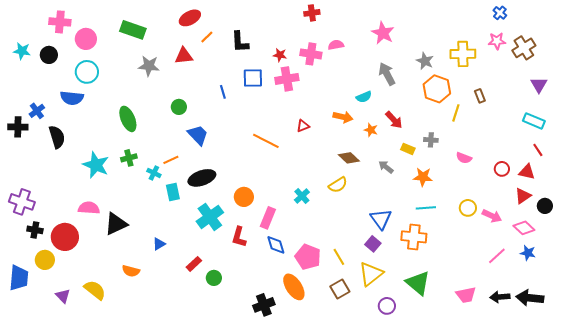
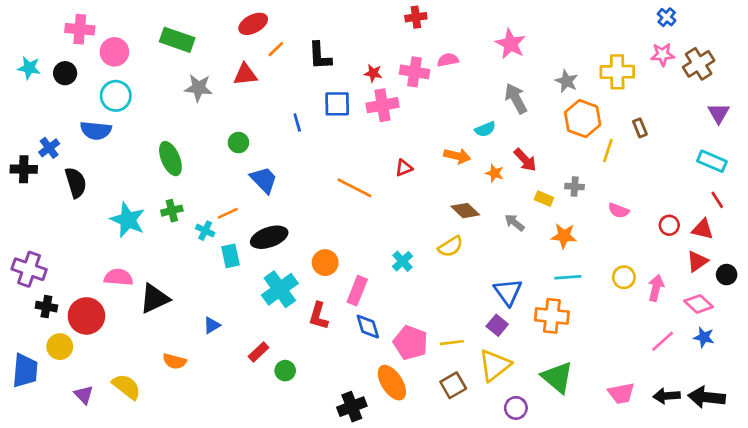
pink arrow: (492, 216) -> (656, 288), turned -102
yellow line: (339, 257) -> (452, 343), turned -66

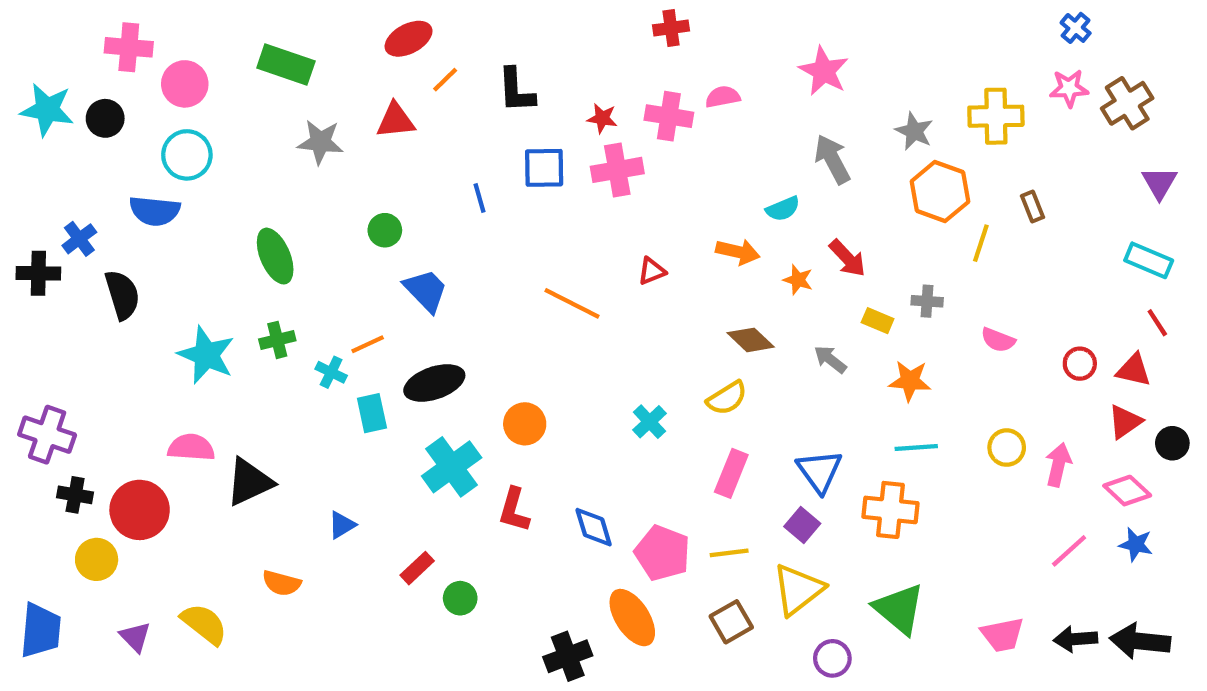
cyan star: (29, 68) -> (47, 110), size x1.4
pink rectangle: (357, 291) -> (731, 473), moved
blue trapezoid: (25, 371) -> (41, 630), moved

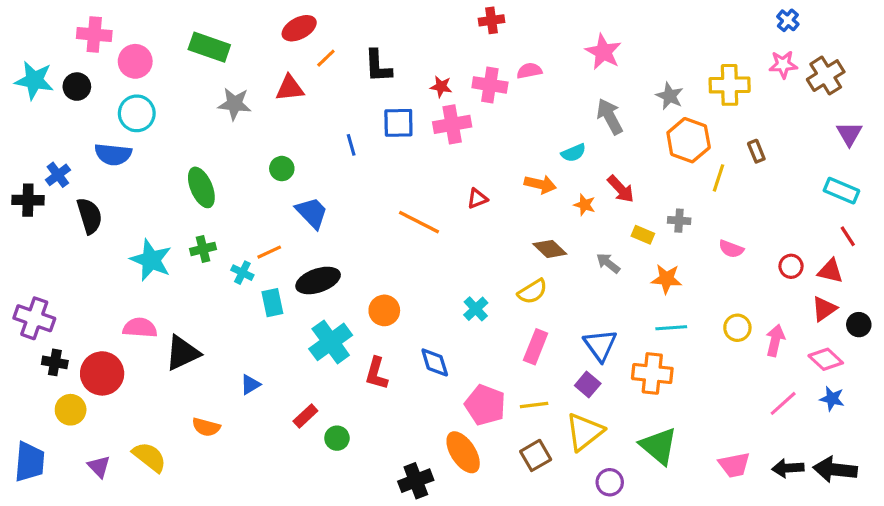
blue diamond: (594, 527) -> (435, 362), moved

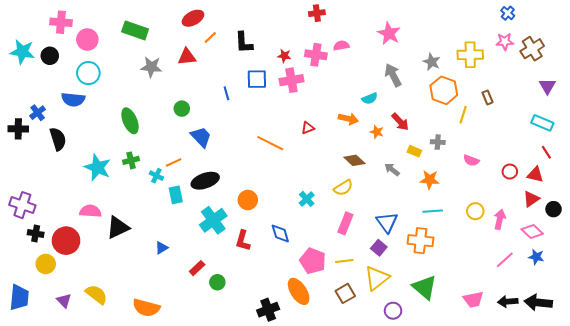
orange semicircle: (206, 427) -> (146, 308), moved, size x1.5

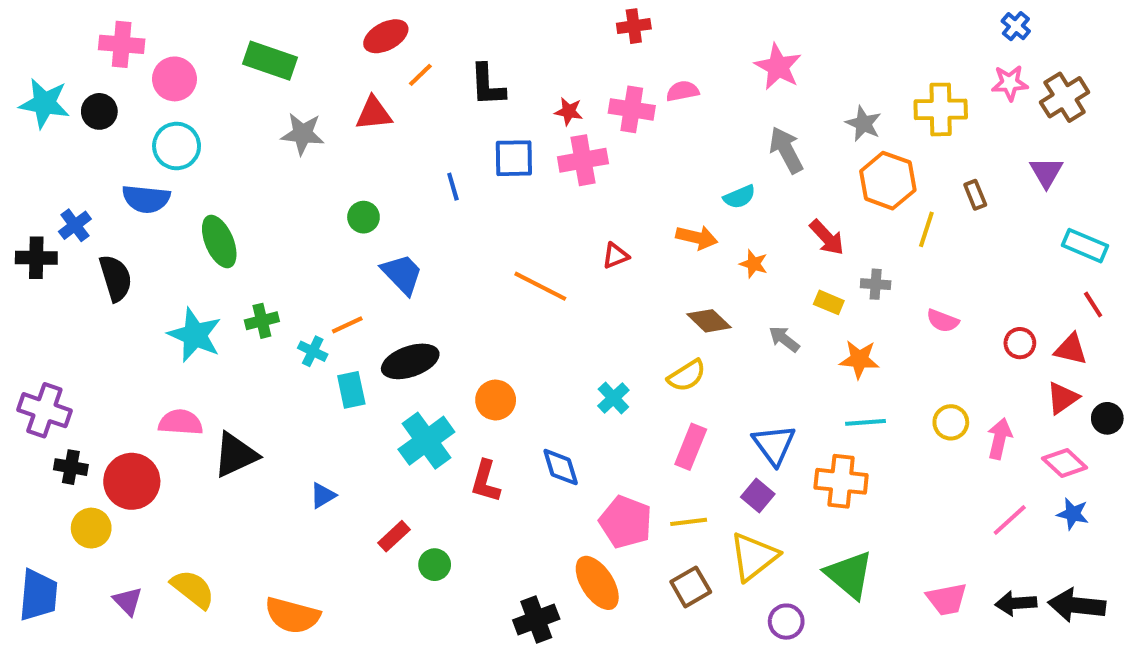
purple triangle: (547, 86) -> (1046, 172), moved
green ellipse: (130, 121) -> (219, 242), moved
red arrow: (400, 122) -> (827, 237), moved

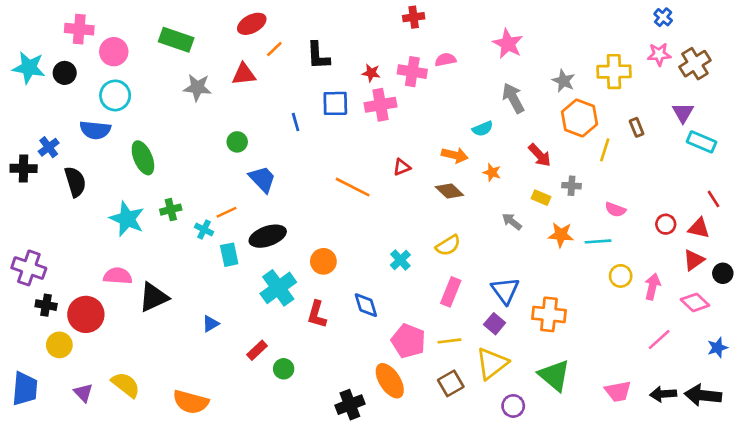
cyan rectangle: (1085, 246) -> (702, 142), moved
brown diamond: (709, 321) -> (449, 191), moved
cyan line: (865, 422) -> (598, 241), moved
blue star: (1073, 514) -> (717, 348), moved, turned -30

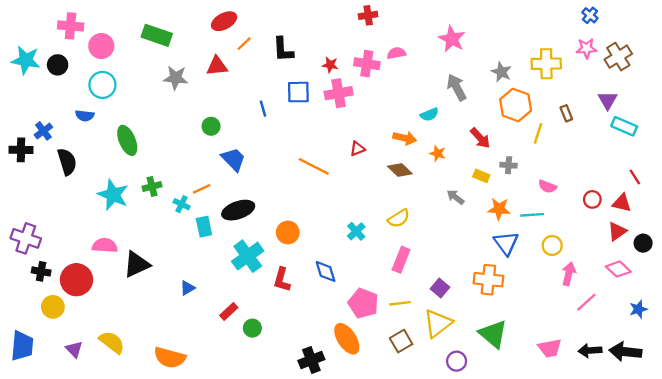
blue semicircle: (95, 130) -> (85, 116), size x0.7
pink arrow: (652, 287) -> (569, 274), moved
blue triangle: (505, 291) -> (506, 243), moved

